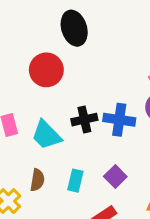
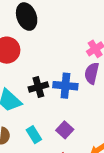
cyan rectangle: (75, 181) -> (34, 135), turned -42

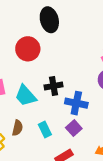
blue cross: (65, 86) -> (76, 103), moved

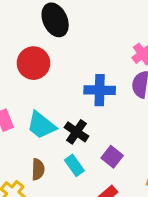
black cross: (53, 86) -> (76, 132), moved, turned -36
blue cross: (76, 103) -> (100, 90), moved

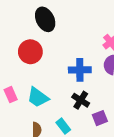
black cross: (76, 132) -> (81, 100), moved
purple square: (112, 157) -> (100, 118), moved, turned 32

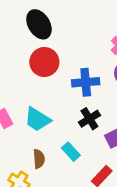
red circle: (30, 52) -> (44, 62), moved
black cross: (81, 100) -> (89, 119), turned 30

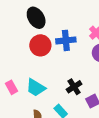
blue cross: (86, 82) -> (66, 40), moved

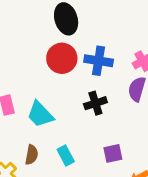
black cross: (74, 87) -> (95, 103), moved

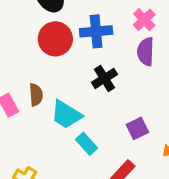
cyan trapezoid: (40, 114) -> (66, 115), moved
brown semicircle: (32, 155) -> (36, 95), moved

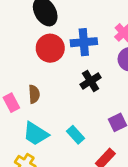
cyan trapezoid: (66, 115) -> (36, 134), moved

